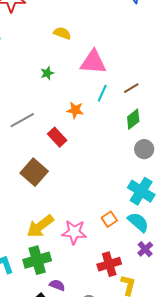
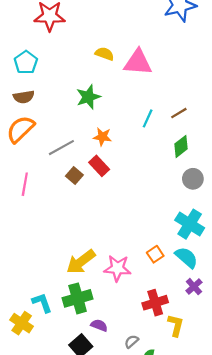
pink triangle: (93, 62) -> (138, 62), moved
green star: (47, 73) -> (88, 97), size x1.6
orange star: (75, 110) -> (102, 137), moved
brown square: (34, 172) -> (74, 176), moved, size x0.6

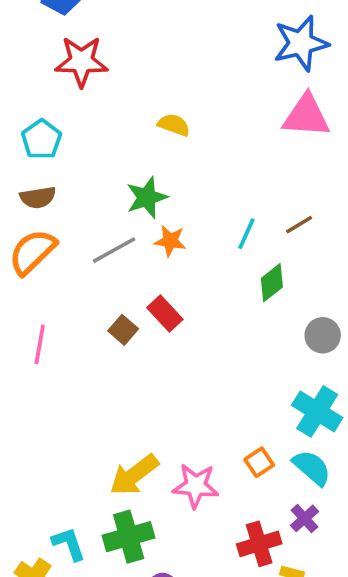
pink triangle: (138, 62) -> (306, 116), moved
orange star: (102, 137) -> (170, 241), moved
green diamond: (181, 146) -> (272, 283), moved
gray line: (61, 148) -> (114, 250), moved
purple cross: (194, 287) -> (305, 518), moved

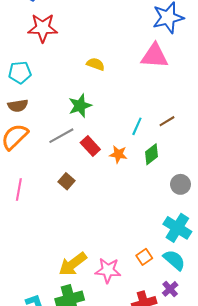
pink triangle: (306, 116) -> (155, 56), moved
cyan pentagon: (42, 139) -> (20, 72), turned 30
orange star: (170, 241) -> (118, 154), moved
red rectangle: (165, 314) -> (90, 146), moved

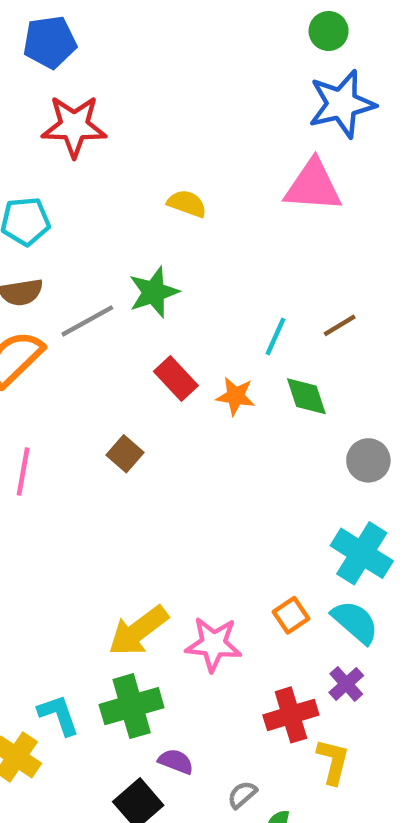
gray line: (61, 136) -> (87, 321), moved
green diamond: (151, 154) -> (306, 396), turned -70

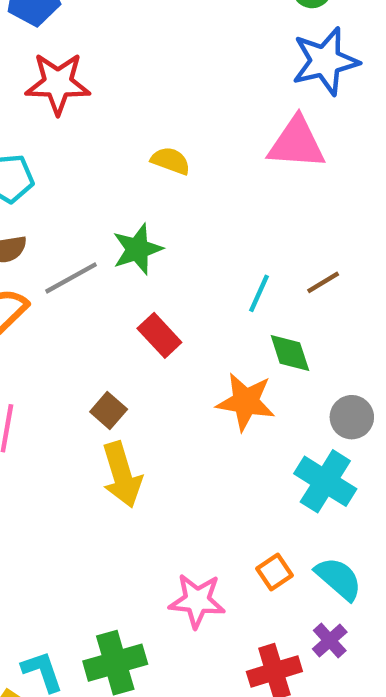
orange star: (236, 396) -> (246, 402), moved, size x1.5
cyan cross: (362, 553) -> (325, 481), moved
yellow arrow: (138, 631) -> (122, 475), moved, turned -70

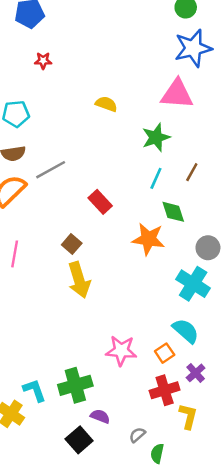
red star: (58, 83) -> (43, 61), size x0.5
green star: (137, 249) -> (156, 137), moved
brown line: (323, 282) -> (192, 172), turned -30
orange square: (274, 572) -> (165, 353), moved
cyan semicircle: (339, 579) -> (186, 331), moved

